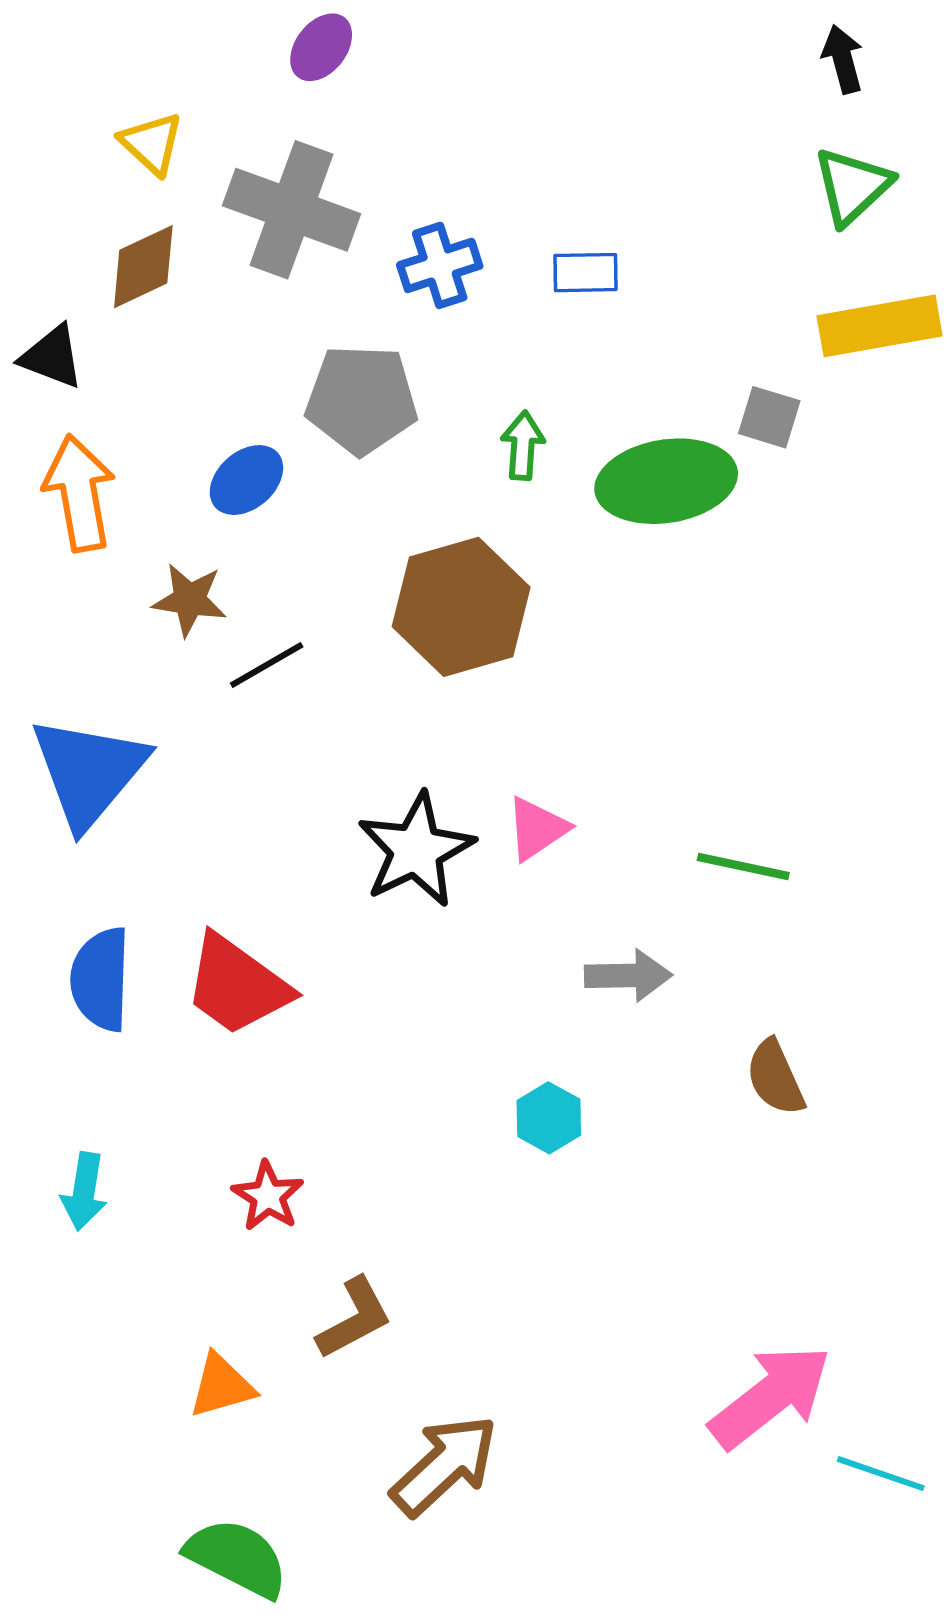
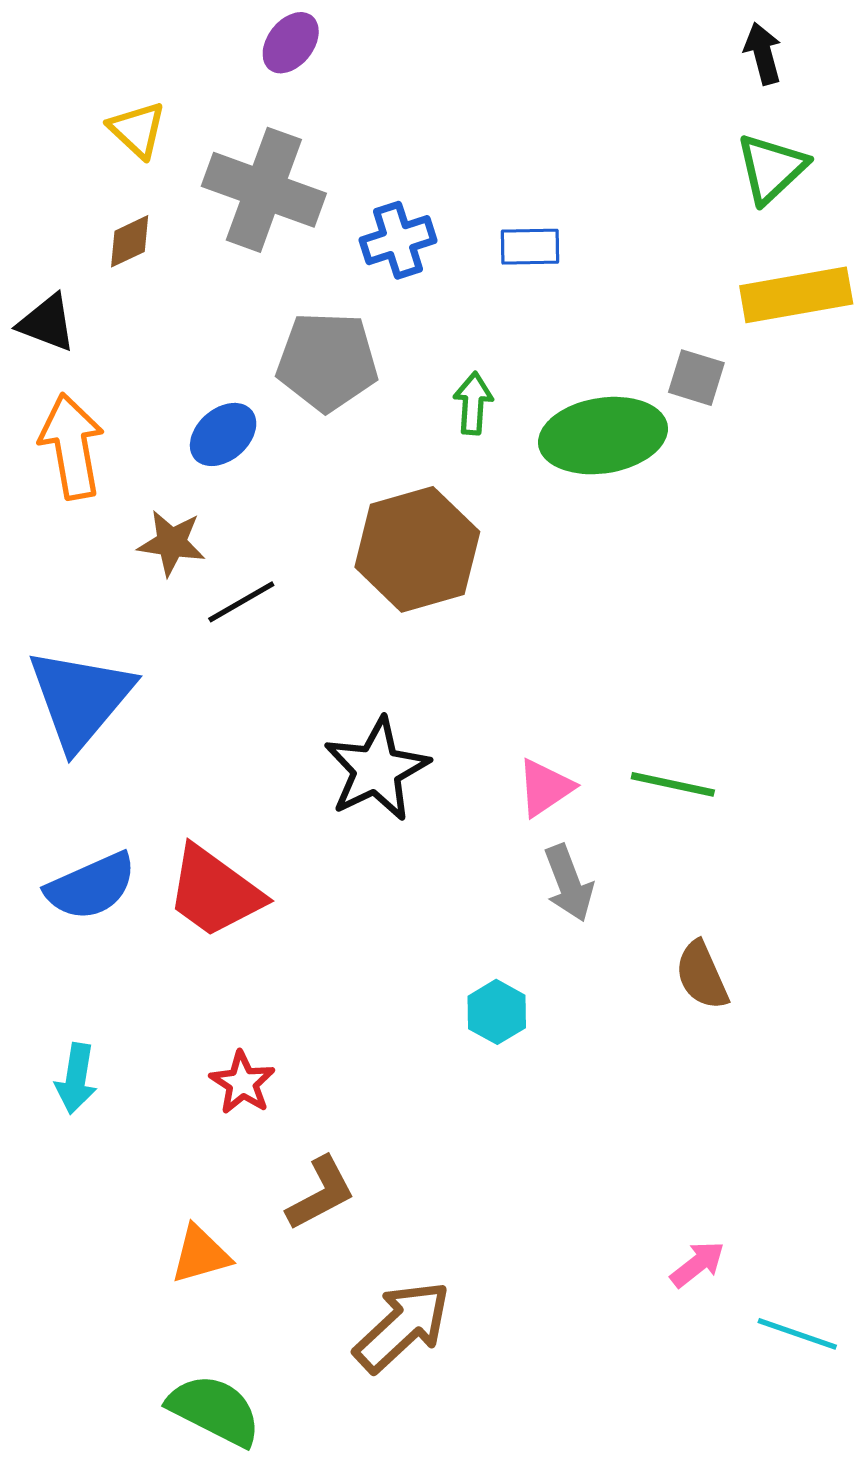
brown diamond: (143, 267) -> (130, 241), size x0.7
pink triangle: (537, 829) -> (545, 788), moved
gray arrow: (628, 976) -> (569, 883), turned 70
blue semicircle: (101, 979) -> (91, 886), turned -116
pink arrow: (770, 1397) -> (697, 1264), size x0.5

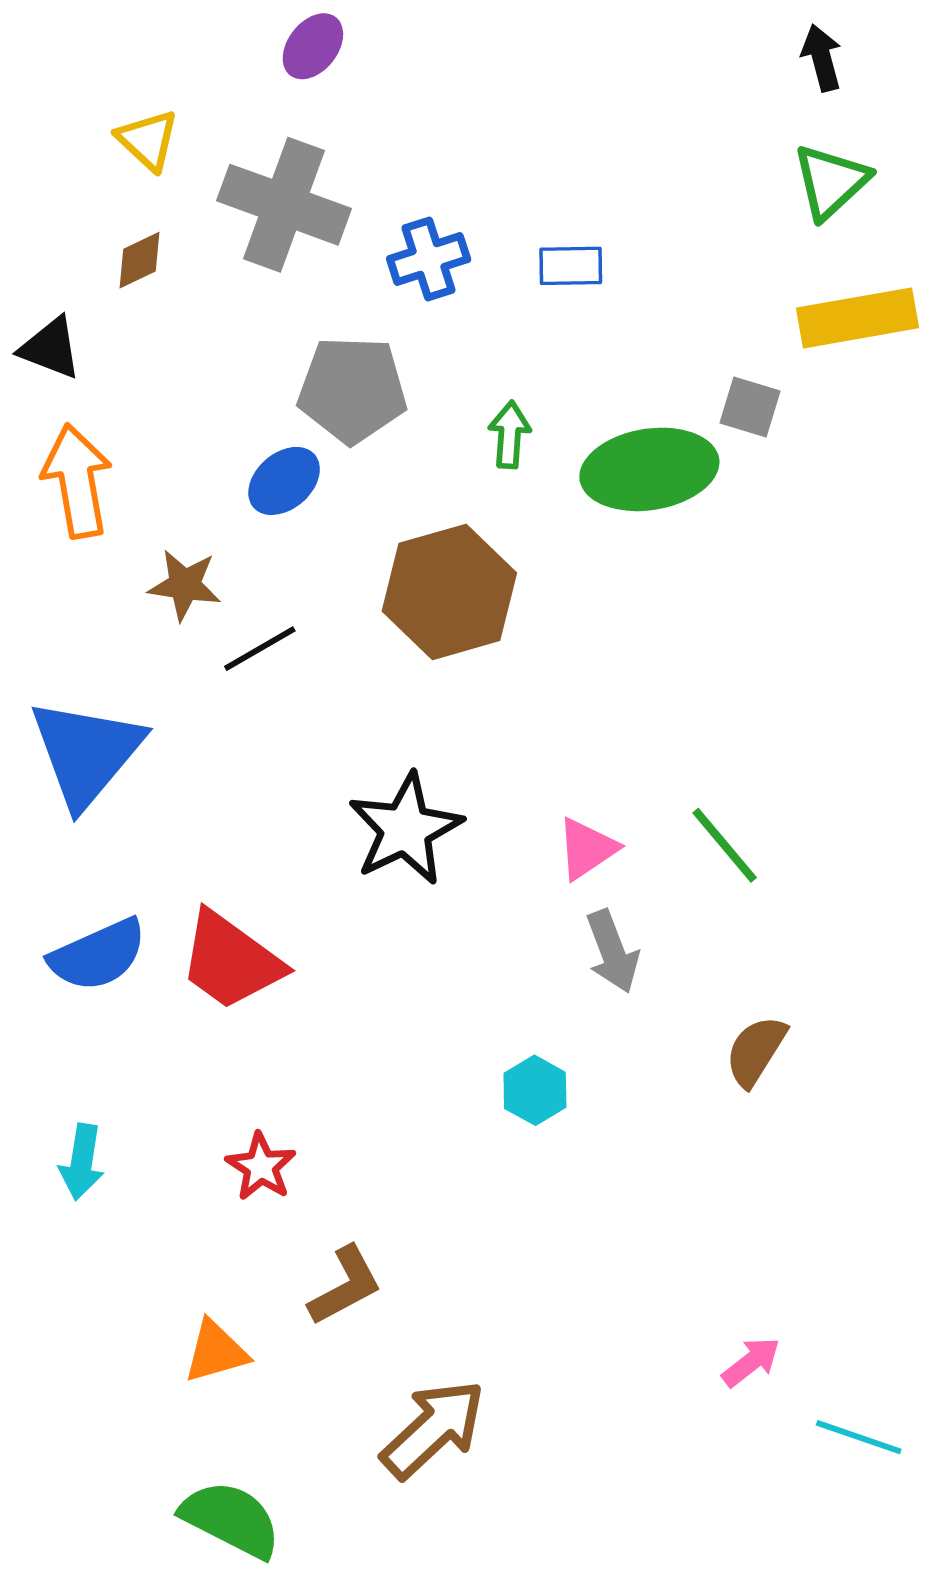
blue ellipse: (223, 434) -> (284, 481), moved
green line: (673, 784) -> (725, 845), turned 38
brown semicircle: (702, 975) -> (756, 1051), turned 56

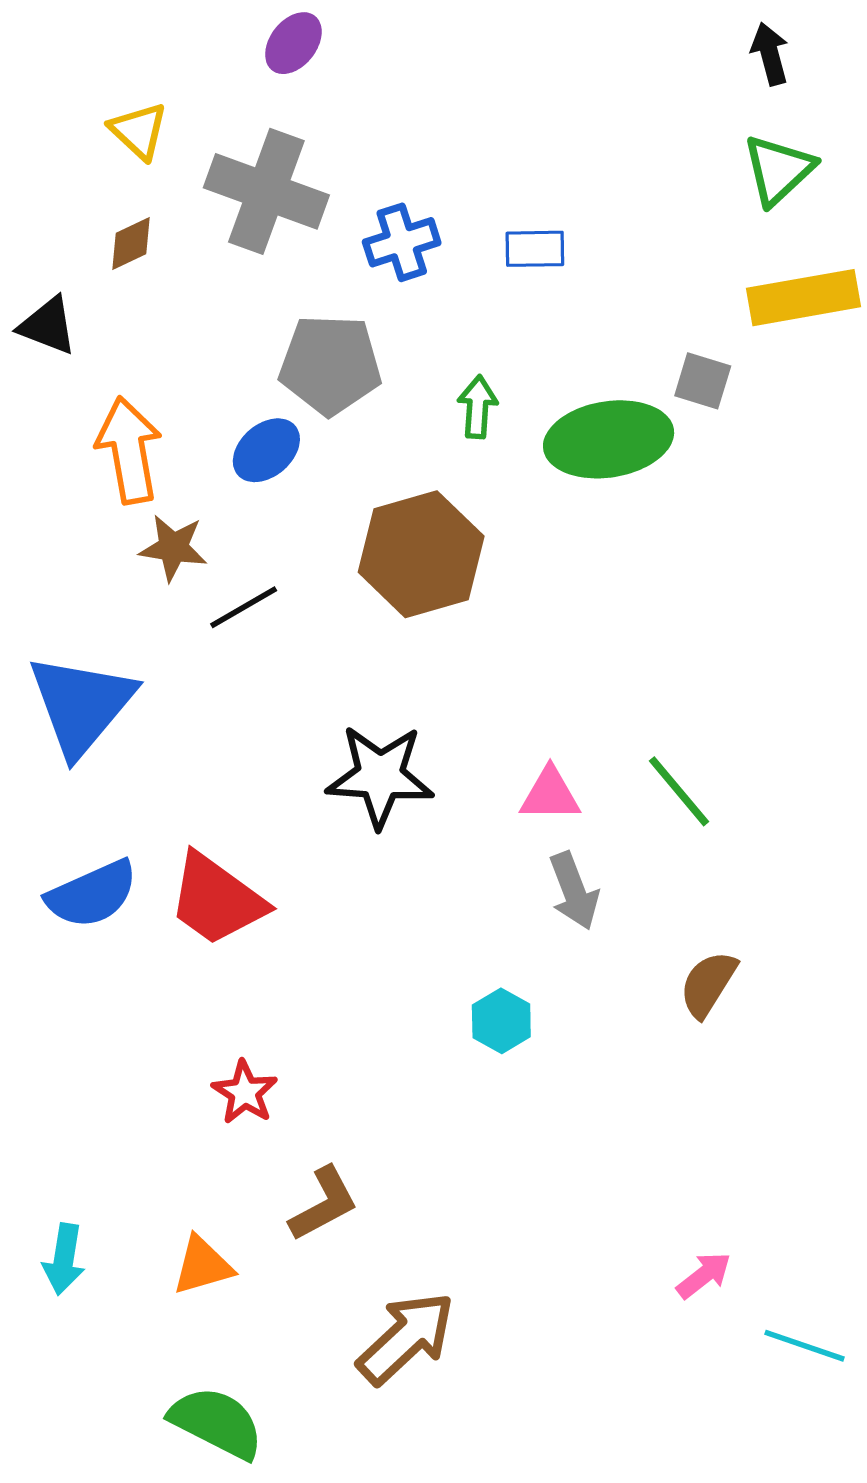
orange arrow: (77, 481) -> (129, 450), moved
black star: (405, 829) -> (380, 776), turned 30
pink triangle: (587, 849) -> (550, 795), turned 34
cyan arrow: (82, 1162) -> (64, 1259), moved

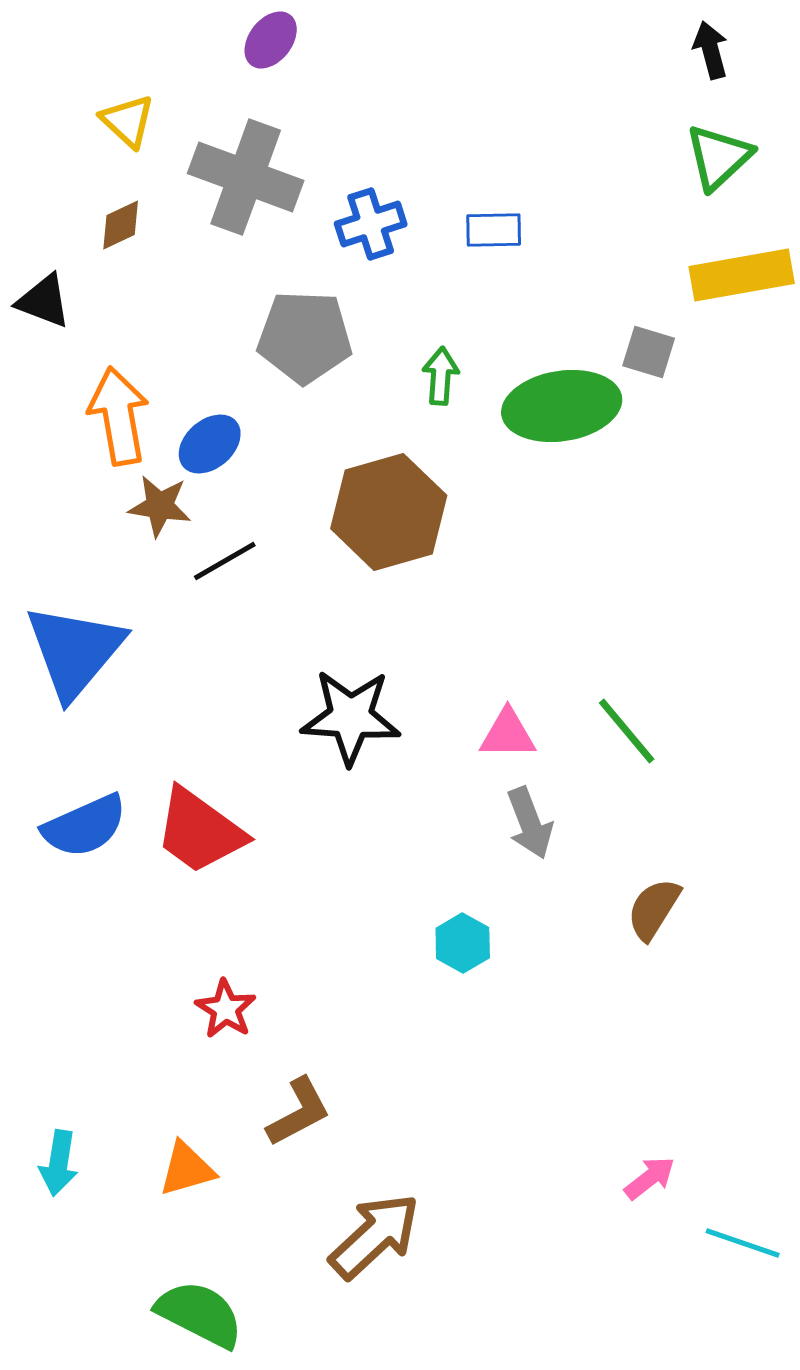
blue ellipse: (266, 450) -> (210, 444), moved

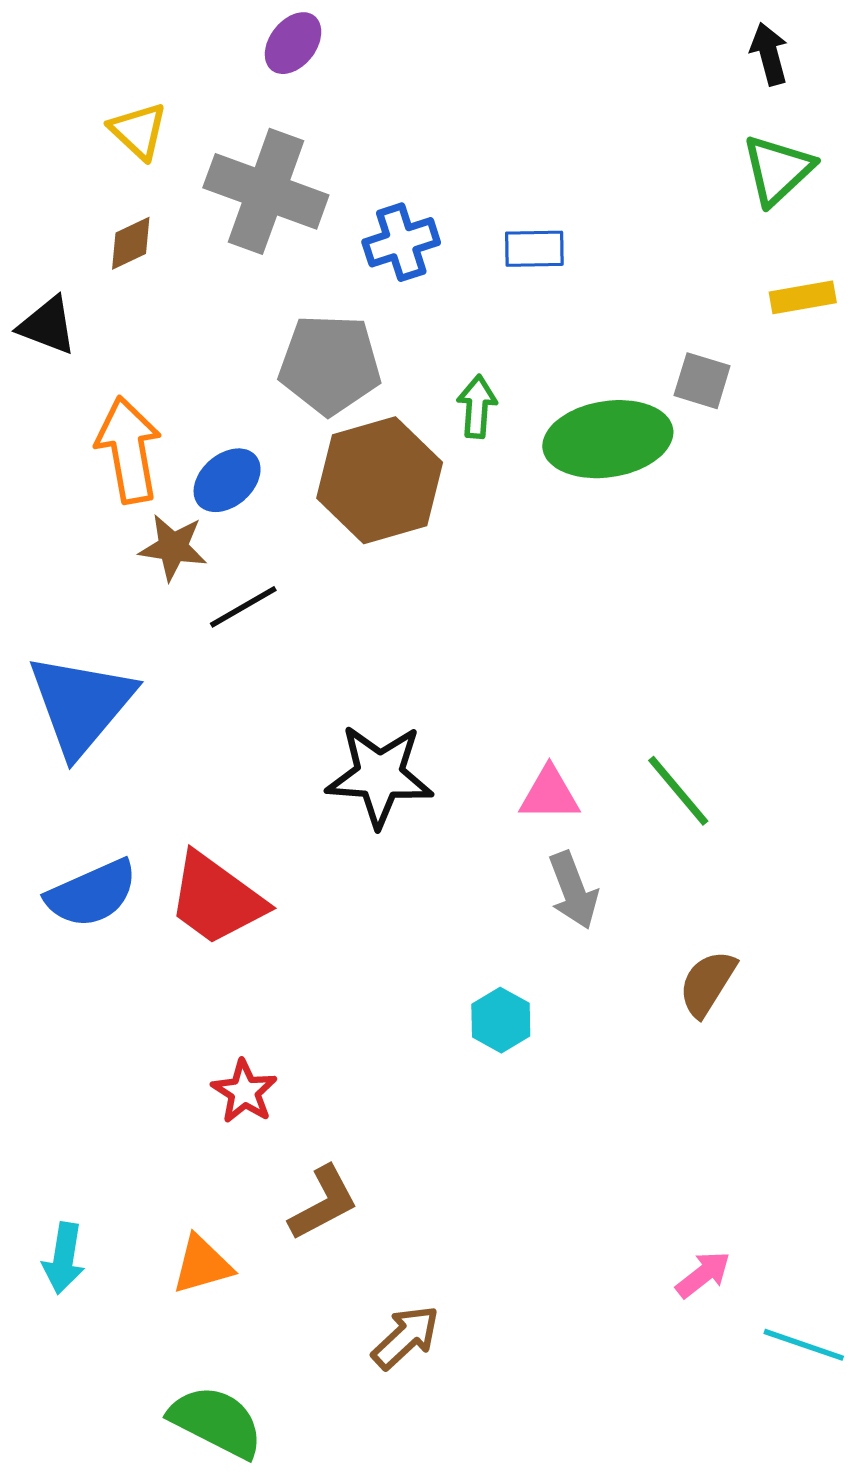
yellow rectangle: (742, 275) -> (803, 297), size x0.6
brown hexagon: (389, 512) -> (380, 480), moved
brown arrow: (375, 1236) -> (406, 1337), size x0.7

